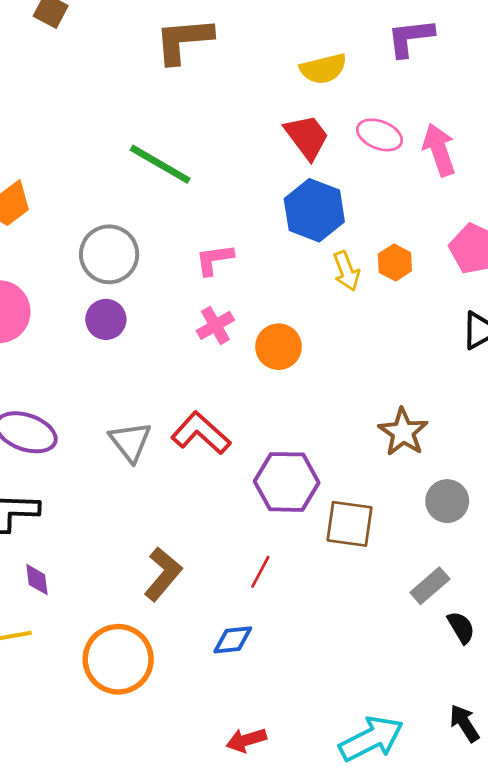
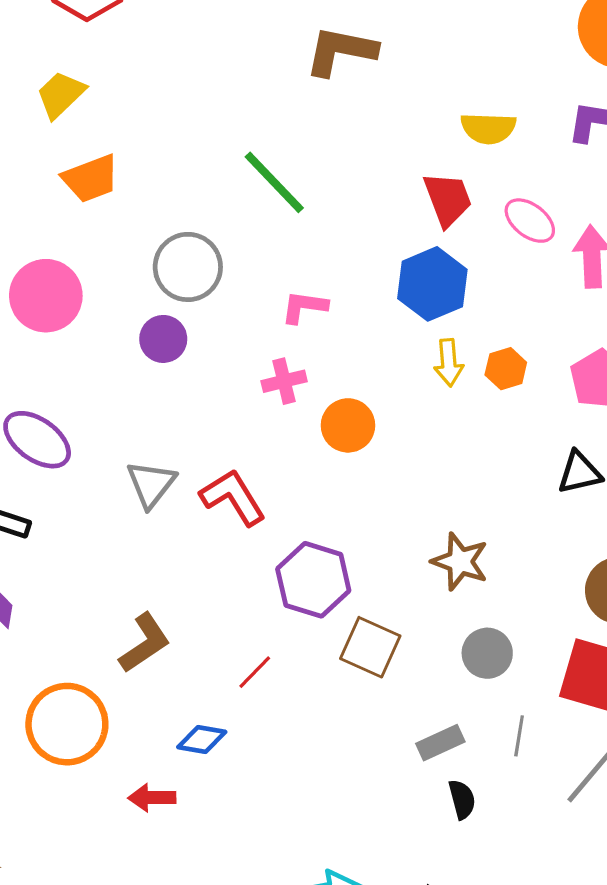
brown star: (403, 432) -> (460, 562), turned -30
red arrow: (246, 740) -> (152, 798), moved

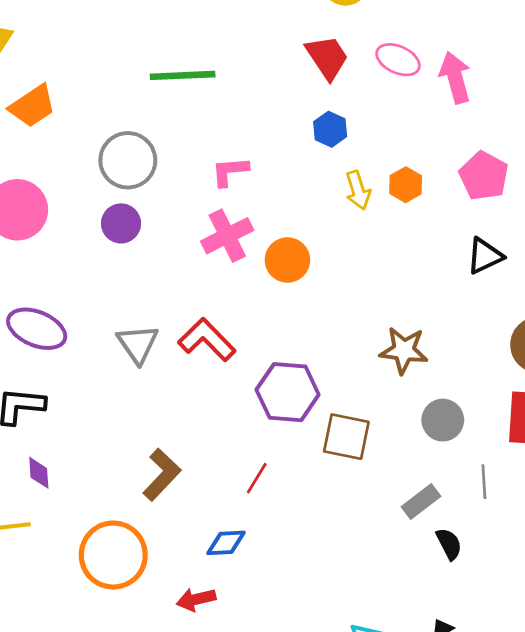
green line: (274, 182) -> (183, 75), turned -36
blue hexagon: (432, 284) -> (330, 129), size x0.6
pink cross: (284, 381) -> (227, 236), size x1.4

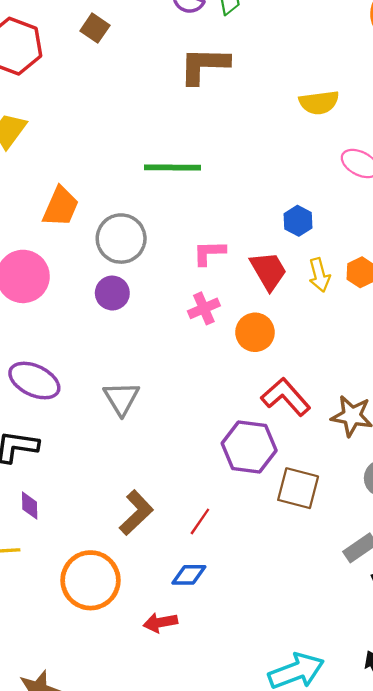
red trapezoid: (327, 57) -> (268, 271), moved
orange trapezoid: (32, 106) -> (61, 207), moved, turned -36
pink cross: (227, 236) -> (204, 308), size x0.7
red L-shape: (207, 340) -> (286, 397), moved
red line: (257, 478) -> (200, 521), moved

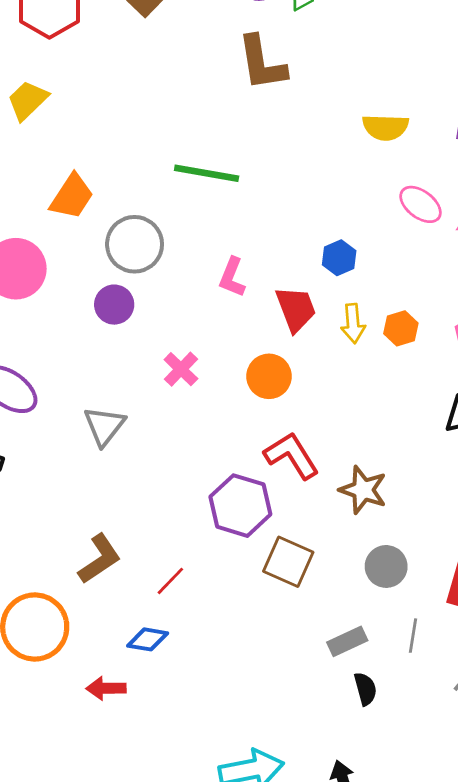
brown L-shape: (204, 65) -> (262, 63), turned -110
pink L-shape: (209, 253) -> (232, 277), turned -76
pink cross: (204, 308) -> (181, 369), moved, turned -32

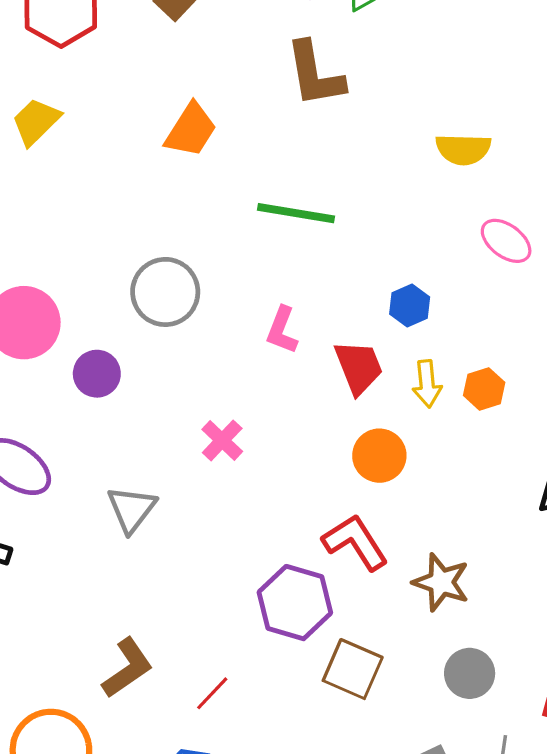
green line: (207, 173) -> (296, 213), moved
orange trapezoid: (72, 196) -> (191, 130), moved
purple circle: (114, 305) -> (97, 374), moved
orange circle: (269, 376) -> (379, 456), moved

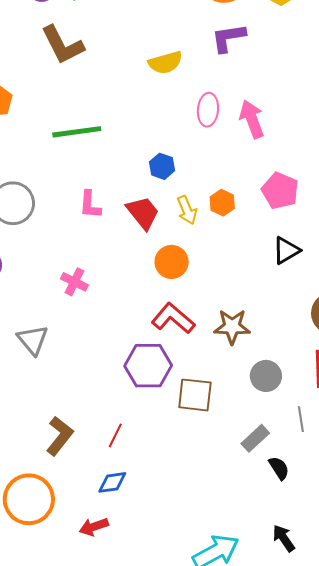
pink ellipse: (506, 241) -> (208, 110), turned 76

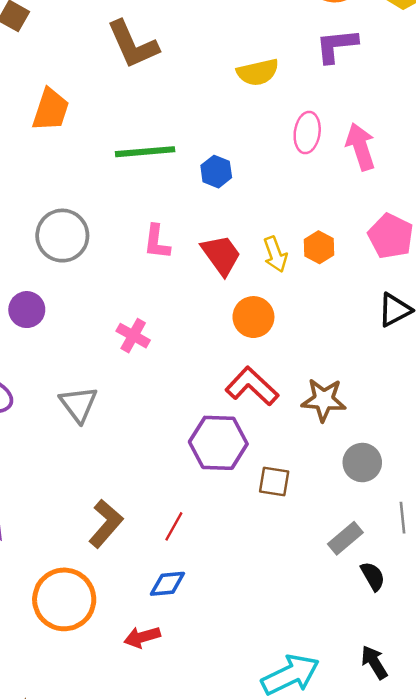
blue hexagon: (162, 166) -> (216, 172), moved
brown square: (195, 395) -> (274, 481), size x0.7

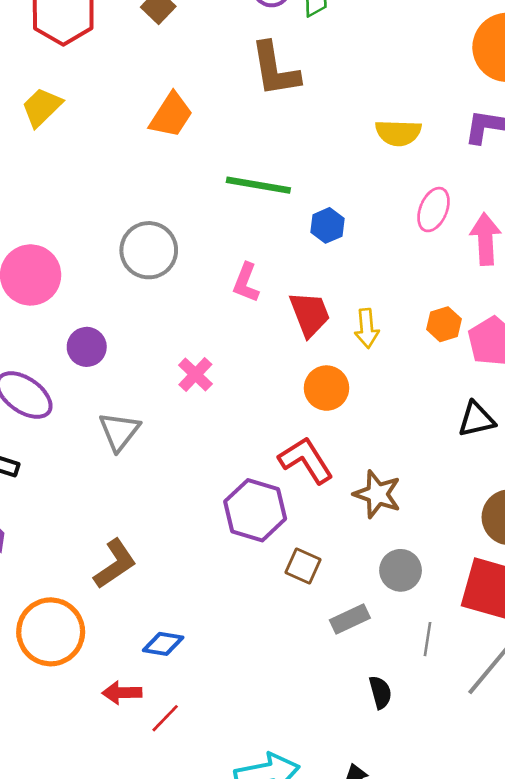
orange hexagon: (319, 247) -> (444, 324), moved
purple circle: (27, 310) -> (87, 347), moved
red line: (174, 526) -> (165, 718), moved
gray rectangle: (345, 538) -> (350, 619), moved

